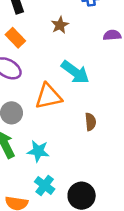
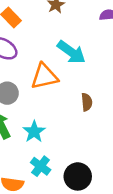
cyan star: (38, 151) -> (34, 132), turned 30

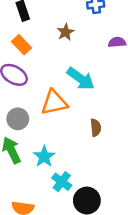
cyan cross: (41, 166) -> (62, 182), moved

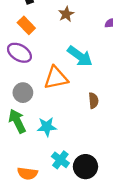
cyan star: (44, 157) -> (47, 127), turned 30
cyan cross: (62, 182) -> (60, 160), moved

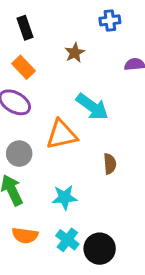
cyan star: (47, 127) -> (64, 197), moved
orange semicircle: (27, 173) -> (25, 235), moved

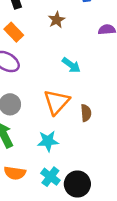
cyan arrow: (92, 107) -> (71, 65), size x0.7
orange triangle: (62, 135) -> (57, 102), moved, turned -36

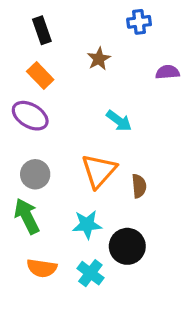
black circle: (77, 184) -> (127, 246), moved

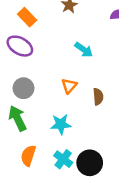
orange triangle: (99, 171) -> (69, 86), size x0.6
black circle: (127, 246) -> (90, 163), moved
orange semicircle: (42, 268) -> (28, 156), turned 100

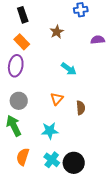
purple ellipse: (20, 46) -> (16, 66), turned 70

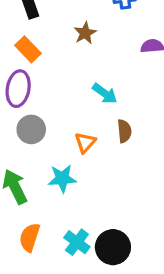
gray circle: (19, 101) -> (31, 129), moved
brown semicircle: (81, 108) -> (124, 131), moved
cyan star: (50, 131) -> (62, 178), moved

